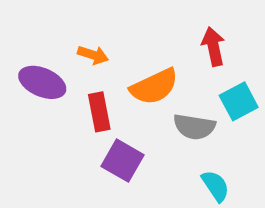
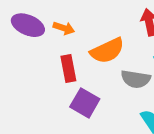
purple ellipse: (42, 82) -> (28, 25), moved

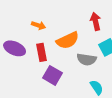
purple ellipse: (28, 25) -> (15, 48), moved

